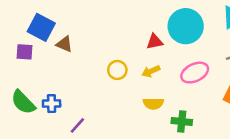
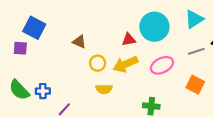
brown triangle: (64, 44) -> (79, 42), moved
yellow arrow: (151, 71) -> (125, 64), size x1.6
yellow semicircle: (153, 104) -> (104, 89), moved

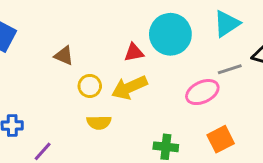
pink ellipse: (162, 65) -> (202, 92), moved
orange square: (195, 85) -> (221, 139), moved, turned 36

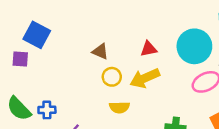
cyan circle: (170, 34) -> (194, 46), moved
brown triangle: (64, 56) -> (100, 51), moved

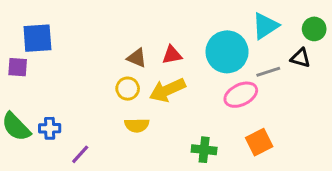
blue square: (37, 35) -> (37, 38), turned -32
brown triangle: (100, 51) -> (137, 58), moved

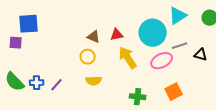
black triangle: (300, 58) -> (201, 55), moved
yellow arrow: (167, 90) -> (128, 58), moved, turned 80
purple line: (80, 154) -> (57, 85), moved

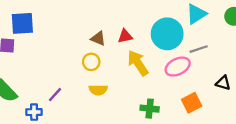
black triangle: (201, 55) -> (223, 83), moved
blue cross: (37, 83) -> (34, 112), moved

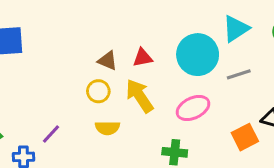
yellow arrow: (138, 63) -> (140, 96), moved
pink ellipse: (178, 67) -> (193, 108), moved
orange square: (192, 103) -> (245, 137), moved

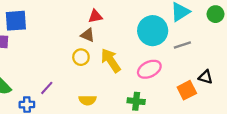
red triangle: (143, 58) -> (95, 16), moved
yellow semicircle: (108, 128) -> (88, 100), moved

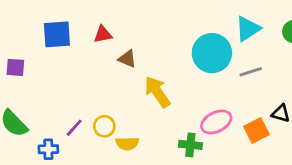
red triangle: (95, 16) -> (103, 34), moved
blue square: (16, 21) -> (57, 34), moved
yellow circle: (81, 57) -> (104, 126), moved
pink ellipse: (149, 69) -> (216, 122), moved

